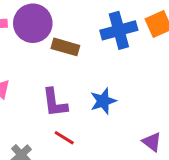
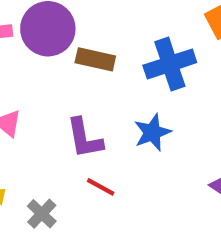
blue cross: (119, 30) -> (170, 64), moved

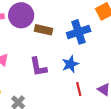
red line: (101, 187) -> (79, 89), moved, turned 48

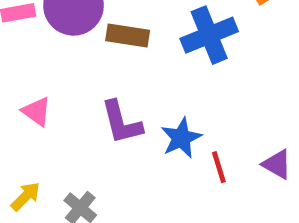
blue star: (70, 64) -> (181, 138), moved

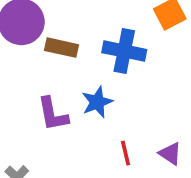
blue cross: (209, 35) -> (124, 51), turned 30
blue star: (181, 138) -> (97, 102), moved

